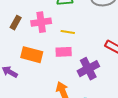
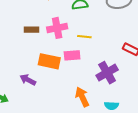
brown rectangle: (16, 23) -> (31, 30), turned 64
pink rectangle: (64, 52) -> (72, 55), moved

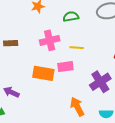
brown rectangle: (31, 30) -> (11, 43), moved
purple arrow: (28, 80) -> (11, 92), moved

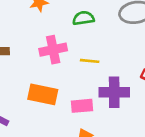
pink rectangle: (65, 67) -> (82, 106), moved
purple cross: (100, 82) -> (114, 92), moved, turned 30

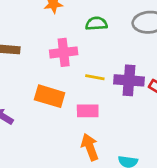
yellow line: (90, 61) -> (95, 77), moved
purple cross: (114, 92) -> (129, 80), moved

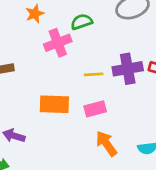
pink cross: (64, 52) -> (58, 43), moved

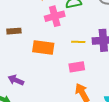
orange rectangle: (54, 104) -> (43, 48), moved

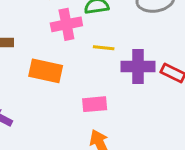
yellow line: (78, 42) -> (104, 48), moved

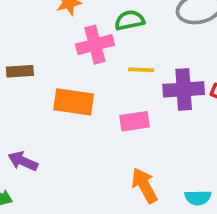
pink rectangle: (95, 104) -> (134, 121), moved

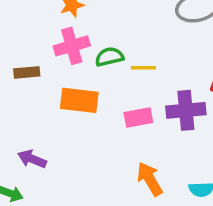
green semicircle: (130, 20) -> (109, 57), moved
pink cross: (95, 45) -> (72, 46), moved
purple cross: (184, 89) -> (186, 110), moved

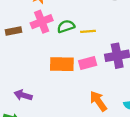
brown rectangle: (27, 72) -> (14, 31), moved
orange rectangle: (79, 100) -> (62, 64), moved

